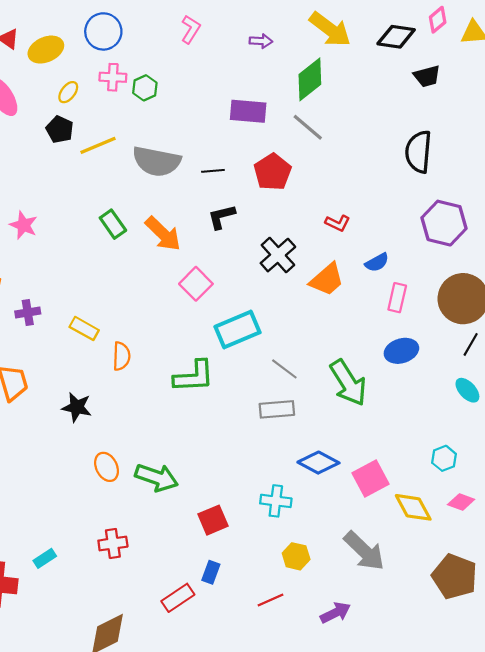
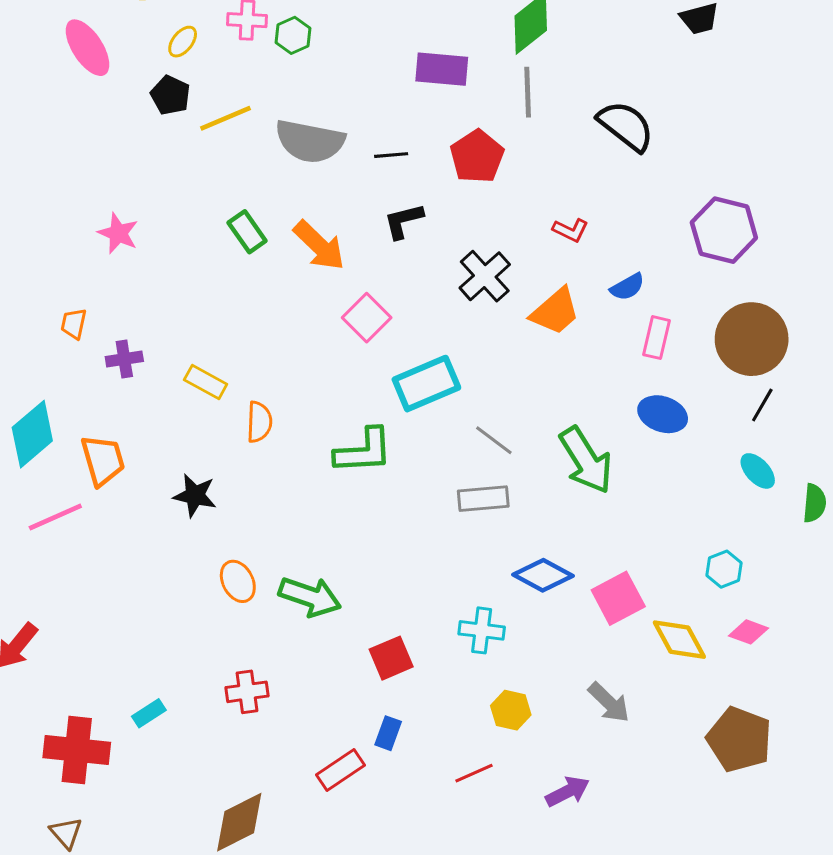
gray line: (308, 127) -> (528, 92), turned 48
black semicircle: (418, 152) -> (626, 126), moved, turned 123
blue ellipse: (401, 351) -> (663, 414), turned 36
gray arrow: (364, 551) -> (609, 703), size x0.7

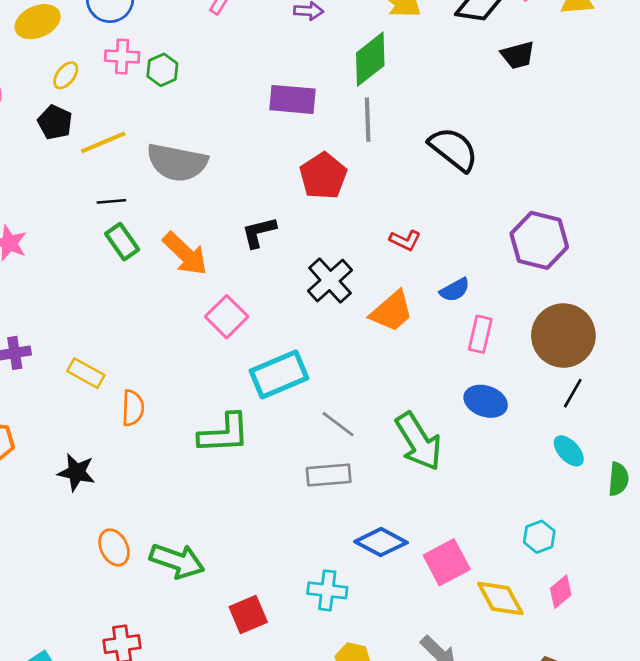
black line: (391, 155) -> (111, 201), moved
pink diamond: (748, 632) -> (561, 592), turned -60

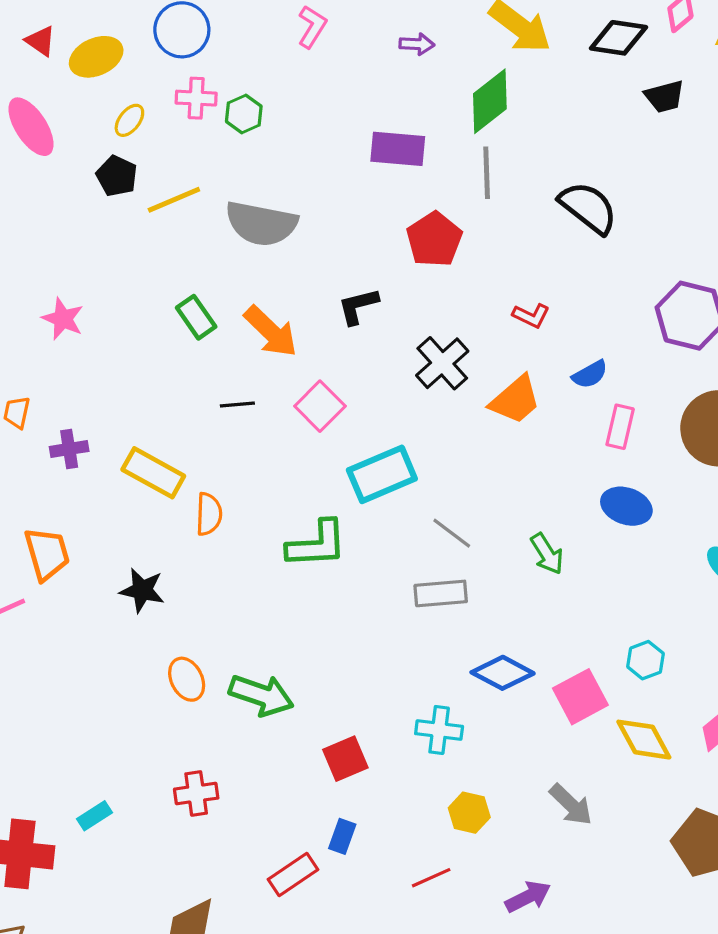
black line: (111, 201) -> (237, 405), moved
yellow rectangle: (86, 373) -> (153, 473), size x1.4
green arrow: (419, 441) -> (547, 554), size x0.6
cyan hexagon: (539, 537) -> (645, 660), moved

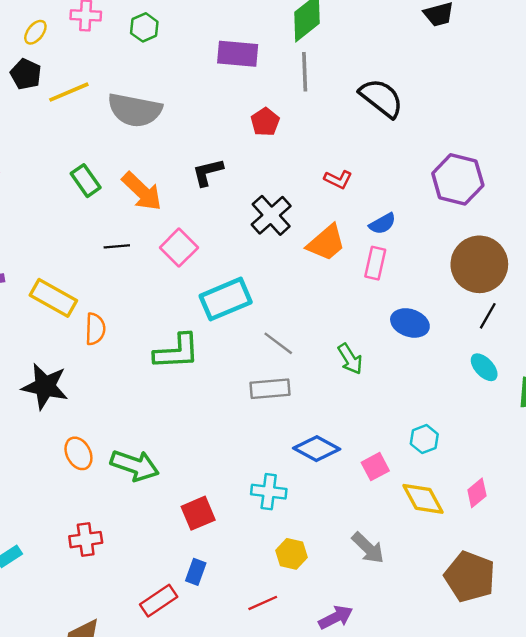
green hexagon: (244, 114) -> (144, 27), moved
red pentagon: (434, 239) -> (265, 122), size x0.7
pink rectangle: (620, 427) -> (375, 263), moved
black star: (142, 590) -> (45, 386), size x1.4
pink square: (580, 697) -> (375, 467), size x0.7

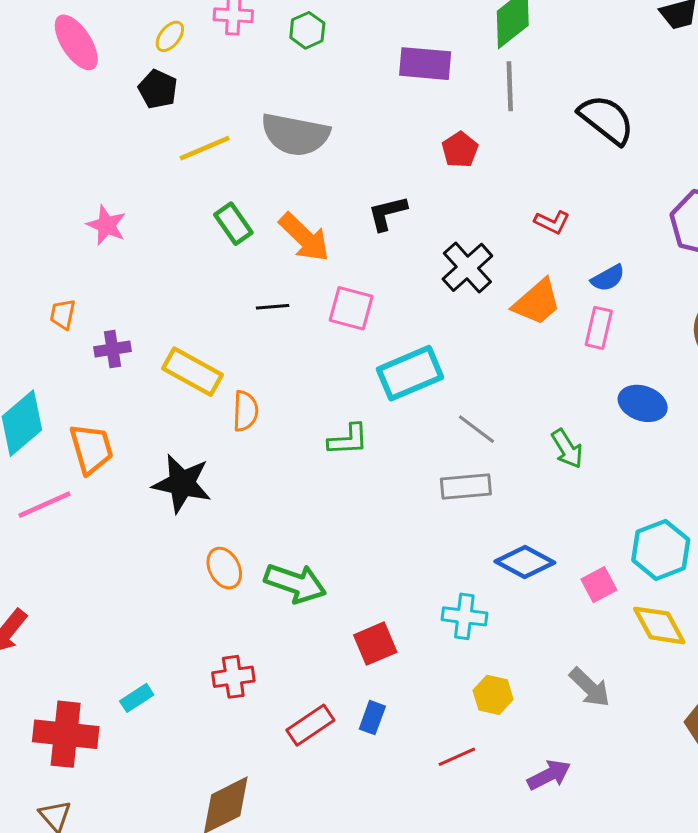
yellow line: (69, 92) -> (205, 148), moved
pink square: (179, 248) -> (351, 308), turned -30
green L-shape: (177, 352) -> (348, 440), size x0.7
cyan hexagon: (424, 439) -> (661, 550), size x1.6
red rectangle: (159, 601) -> (310, 725), moved

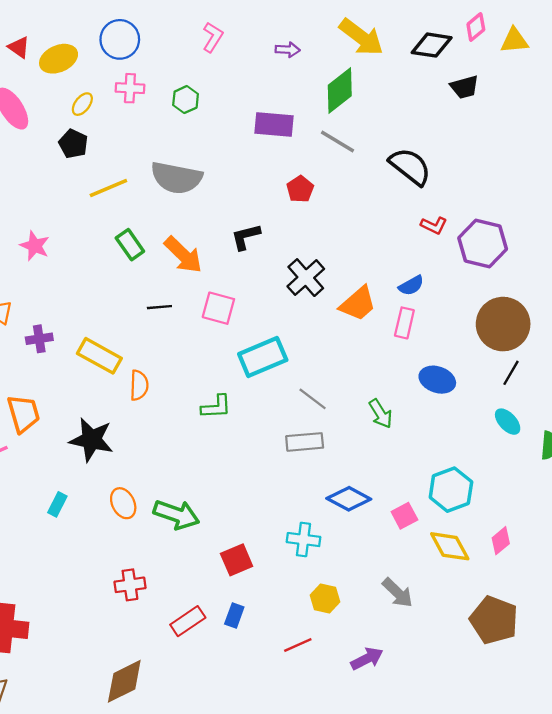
gray line: (510, 86) -> (337, 141), turned -57
red L-shape: (552, 222) -> (434, 225), moved
cyan rectangle: (137, 698) -> (57, 504), moved, turned -30

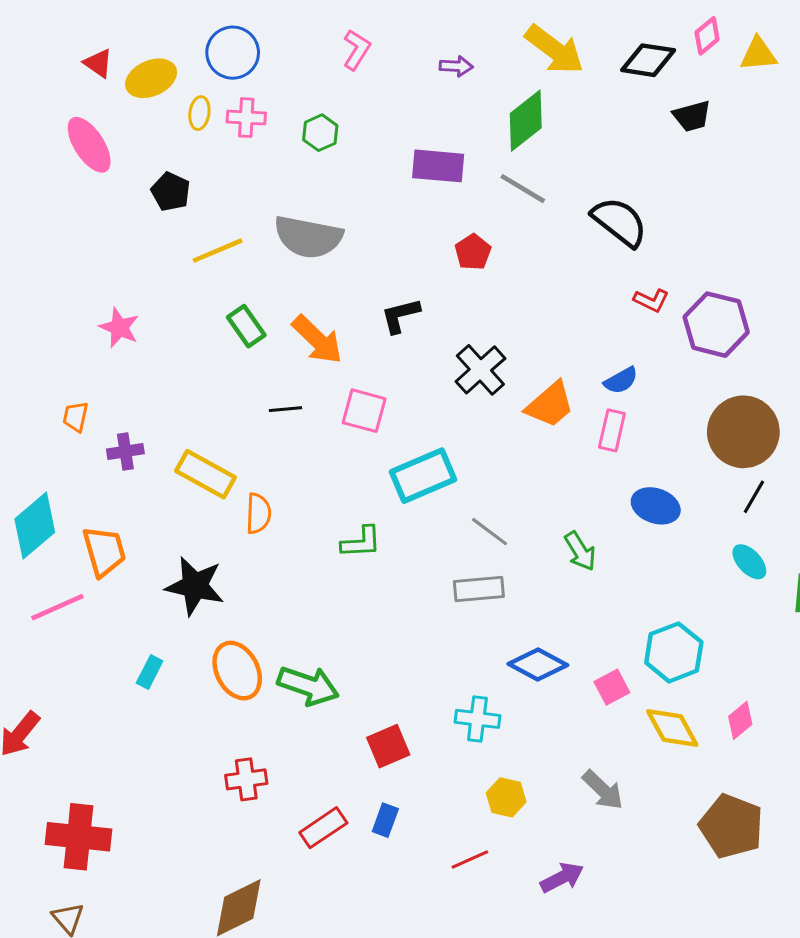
yellow ellipse: (82, 104) -> (199, 113), moved, turned -30
orange ellipse: (123, 503) -> (237, 671), size x1.4

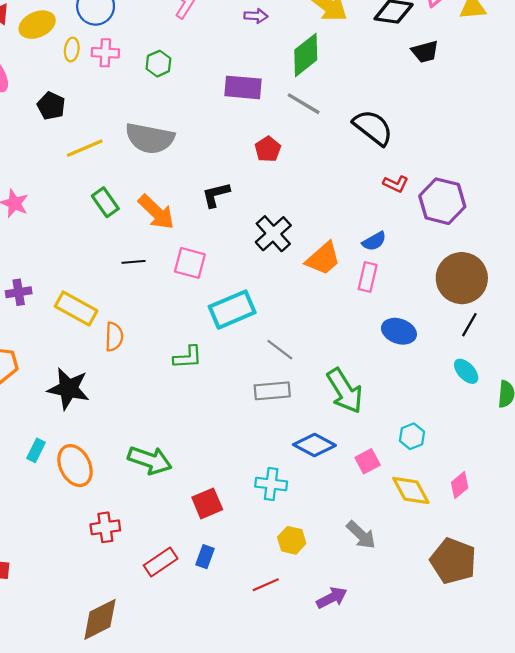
green arrow: (580, 551) -> (345, 391), moved, size x1.6
cyan hexagon: (674, 652) -> (412, 436), size x0.6
orange ellipse: (237, 671) -> (75, 466), moved

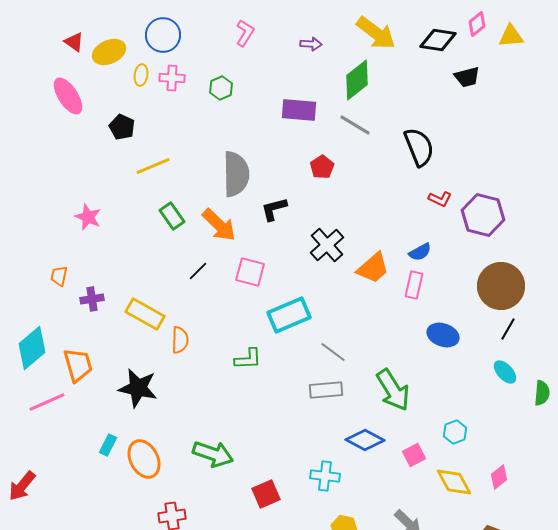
black semicircle: (373, 128) -> (419, 147), turned 30
gray semicircle: (150, 138) -> (236, 174), moved, turned -102
black line: (134, 262) -> (198, 271), turned -40

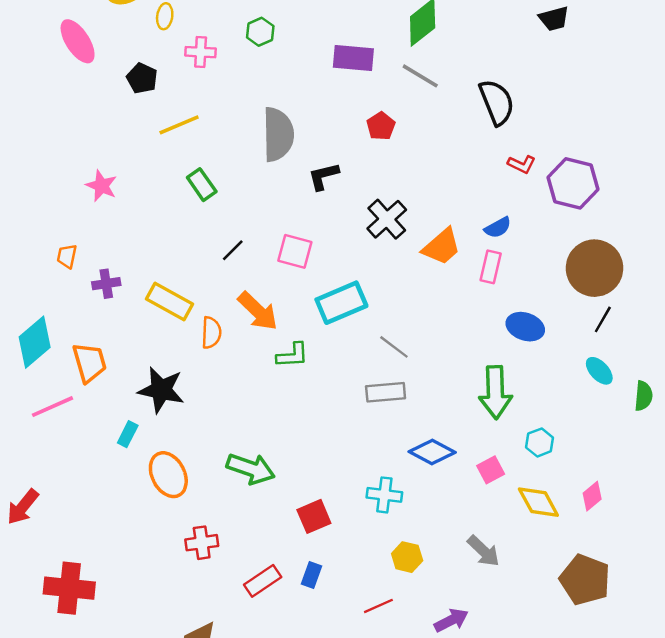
pink cross: (172, 78) -> (201, 52), moved
orange arrow: (219, 225) -> (258, 311), moved
green arrow: (393, 390) -> (495, 392), moved, turned 30
cyan rectangle: (108, 445) -> (128, 434), moved

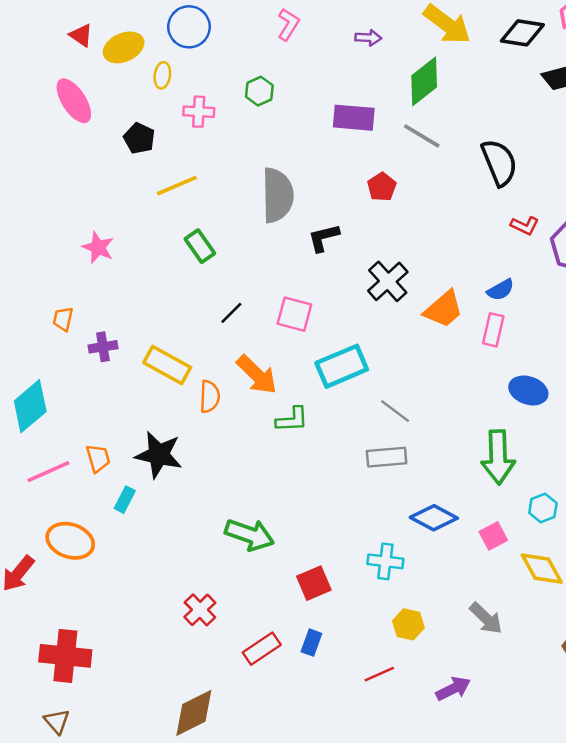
orange trapezoid: (90, 362) -> (98, 458), moved, size x0.7
orange ellipse: (168, 475) -> (70, 541), moved, turned -45
red cross: (202, 543) -> (200, 610), turned -36

